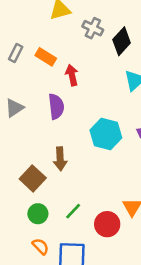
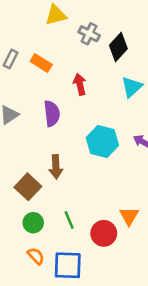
red arrow: (72, 75) -> (80, 84), moved
green line: (73, 211) -> (69, 220), turned -66

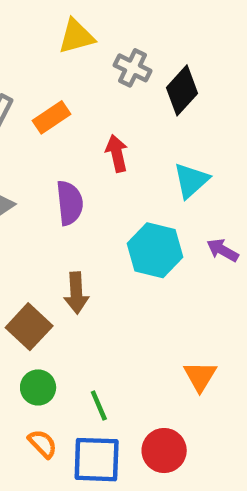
orange rectangle: (41, 63) -> (52, 117), turned -66
cyan triangle: (132, 87) -> (191, 180), moved
green line: (69, 220) -> (99, 405), moved
red circle: (104, 233) -> (164, 451), moved

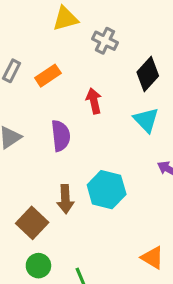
black diamond: (182, 90) -> (148, 74), moved
cyan triangle: (191, 180) -> (146, 120), turned -32
cyan hexagon: (155, 250) -> (107, 190), moved
orange triangle: (200, 376) -> (152, 258), turned -30

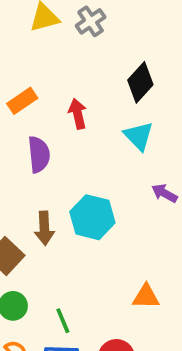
gray cross: (105, 41) -> (91, 21), moved, turned 30
orange rectangle: (48, 76) -> (22, 101), moved
orange triangle: (152, 258) -> (146, 297), turned -30

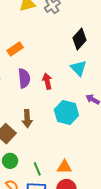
red arrow: (78, 114) -> (47, 81), moved
cyan hexagon: (92, 217) -> (66, 112), moved
orange triangle: (146, 297) -> (64, 167), moved

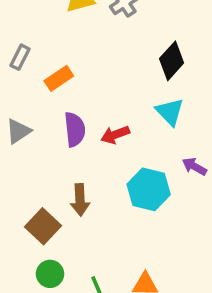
red arrow: (47, 81) -> (115, 135), turned -98

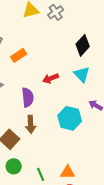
purple semicircle: (75, 129) -> (28, 97), moved
red arrow: (115, 135) -> (51, 78), moved

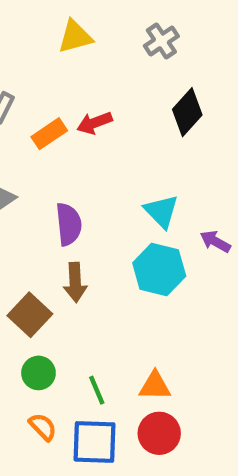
gray cross: (56, 12) -> (161, 41), moved
cyan triangle: (82, 74) -> (161, 211), moved
red arrow: (51, 78) -> (95, 123), moved

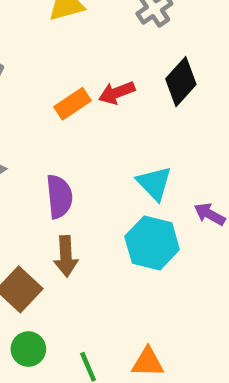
red arrow: (95, 123) -> (117, 93), moved
orange rectangle: (49, 134) -> (73, 104), moved

